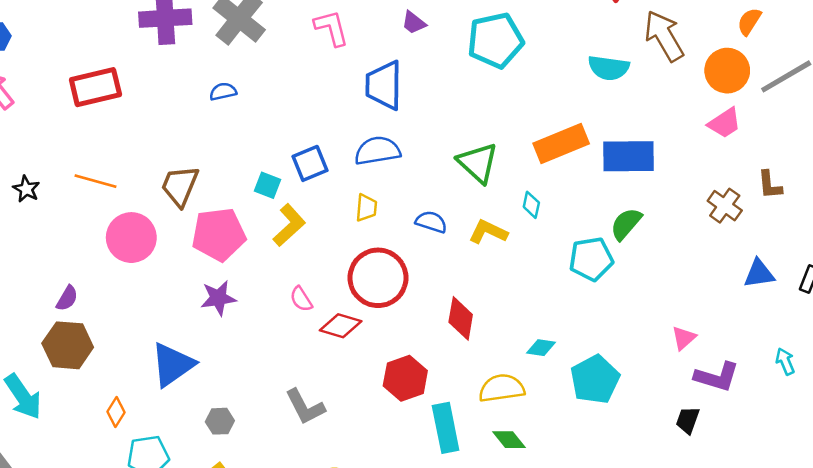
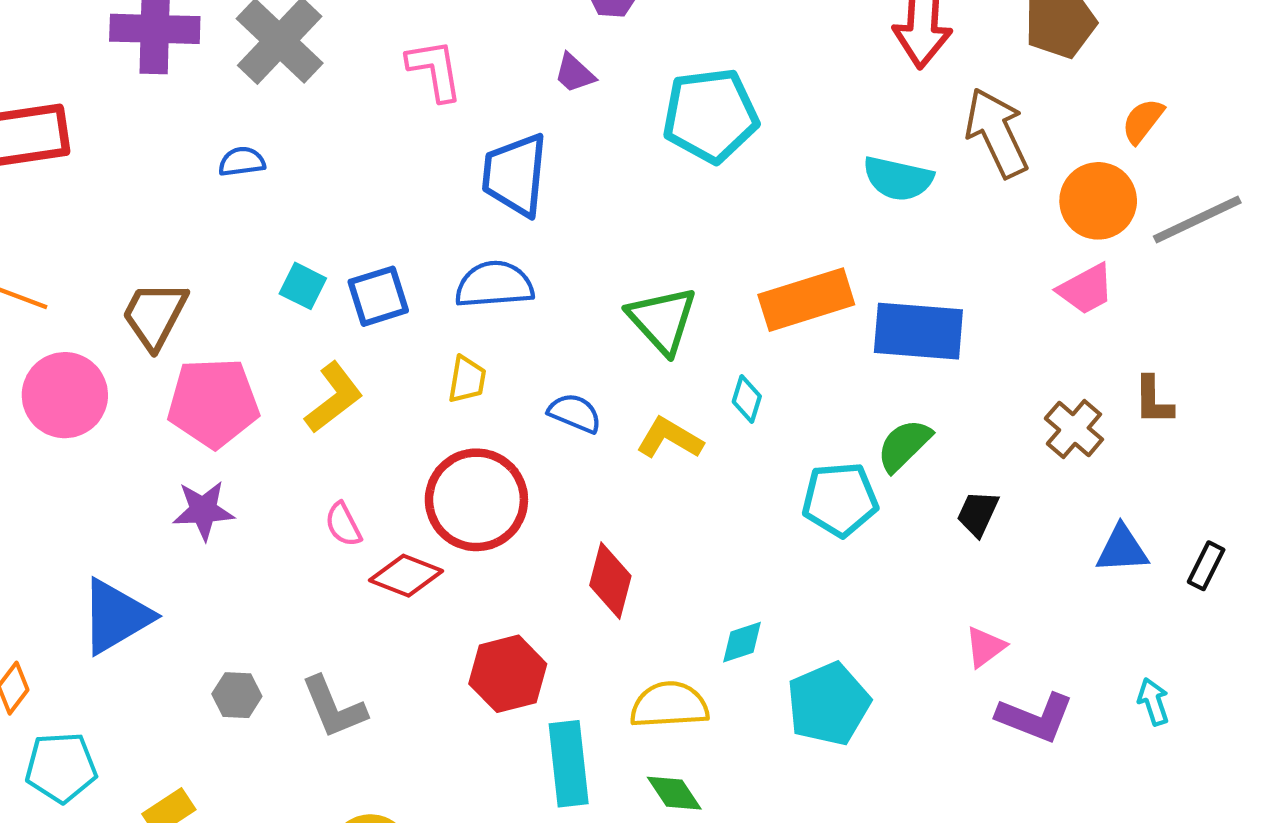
cyan square: (268, 185) -> (303, 286), moved
cyan diamond: (541, 348) -> (742, 642), turned -32
black trapezoid: (688, 420) -> (978, 514), moved
gray hexagon: (220, 421) -> (237, 695), moved

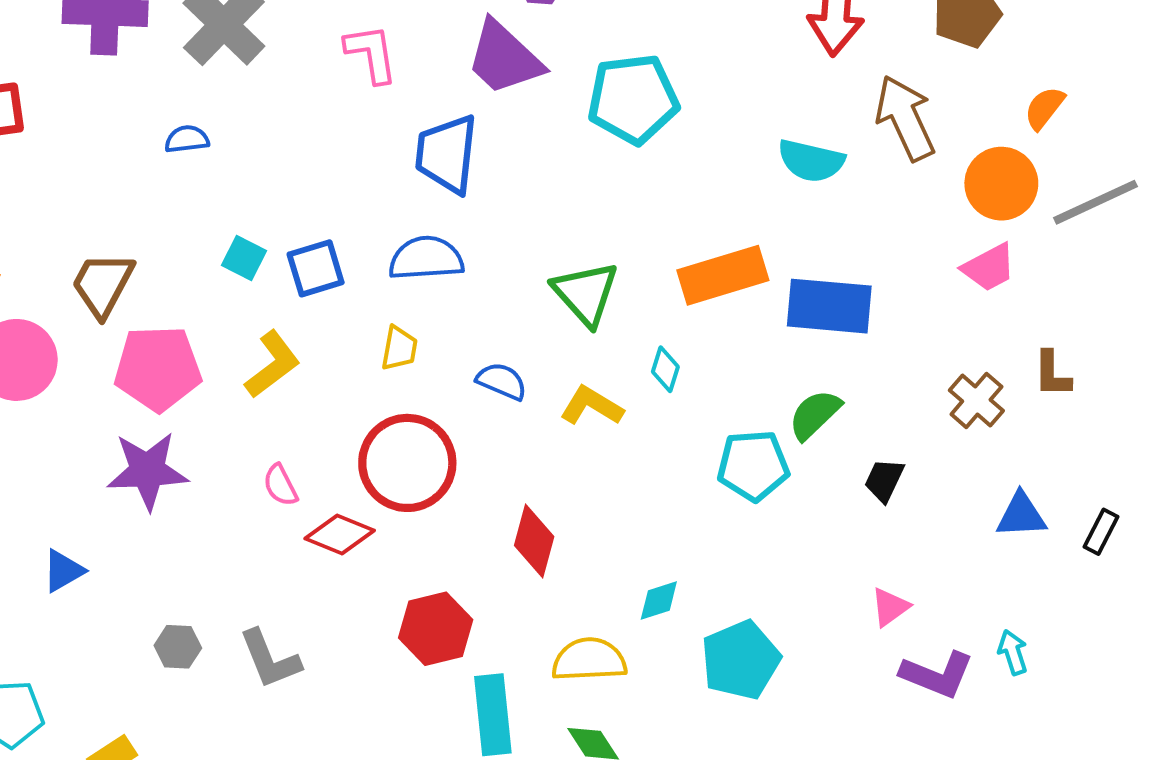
purple trapezoid: (575, 73) -> (504, 58), size x2.0
purple star: (203, 510) -> (147, 471), size x1.4
blue triangle: (116, 616) -> (63, 571), size x0.6
cyan arrow: (1153, 702) -> (1013, 652), moved

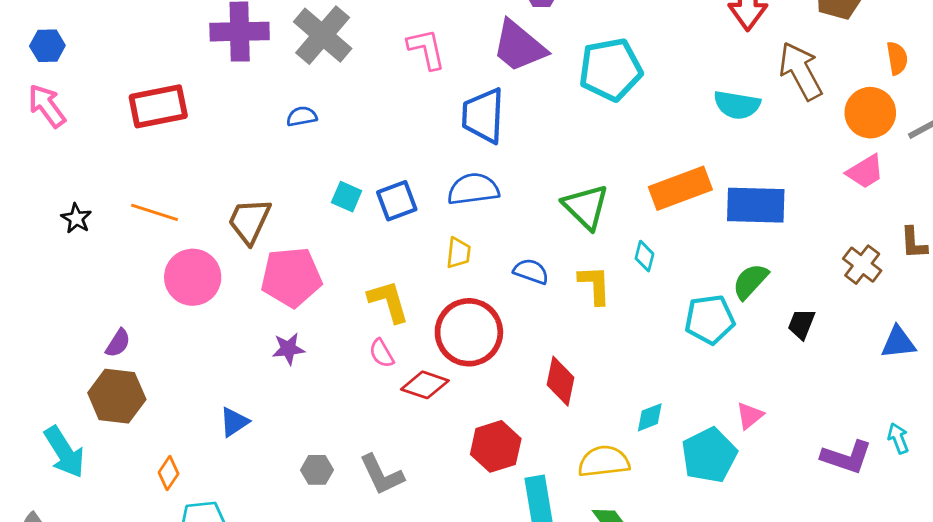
orange semicircle: (1044, 108) -> (897, 58), turned 136
yellow L-shape: (272, 364) -> (388, 301), moved, turned -66
yellow L-shape: (592, 406) -> (595, 285), turned 60
purple star: (147, 471) -> (288, 349), size x0.6
pink triangle: (890, 607) -> (750, 416), moved

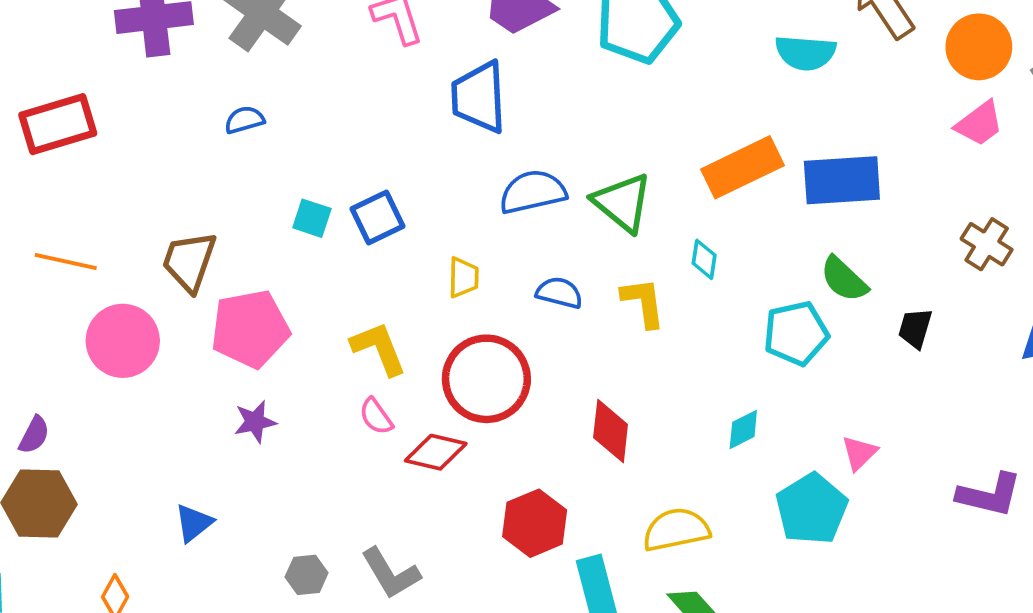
blue semicircle: (473, 189) -> (533, 192), moved
green semicircle: (750, 281) -> (844, 279), turned -84
cyan diamond: (650, 417) -> (743, 429), moved

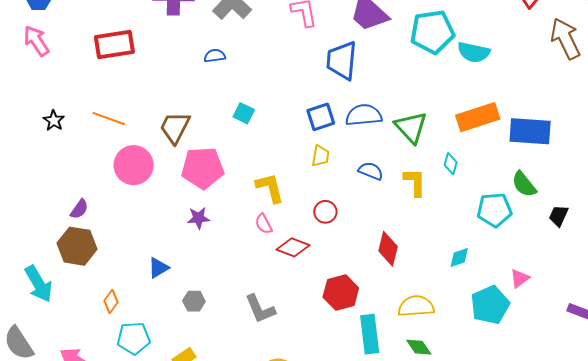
cyan semicircle: (806, 53) -> (474, 52), moved
blue square: (377, 218) -> (321, 117), moved
red circle: (486, 379) -> (325, 212), size x0.5
gray hexagon: (307, 575) -> (194, 301), moved

